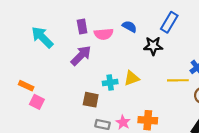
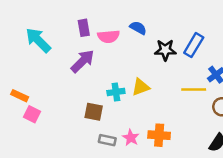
blue rectangle: (169, 22) -> (194, 45), moved

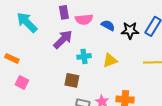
blue semicircle: (138, 28) -> (108, 25), moved
cyan cross: (116, 92) -> (84, 56), moved
orange rectangle: (20, 96) -> (12, 58), moved

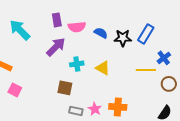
yellow triangle: (110, 60) -> (103, 68), turned 49

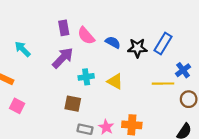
pink semicircle: (77, 27) -> (86, 36), turned 54
cyan arrow: (20, 30) -> (23, 49), moved, size x0.7

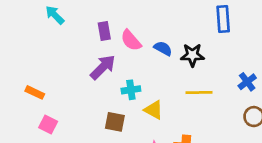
blue rectangle: (163, 43) -> (223, 19), moved, turned -35
cyan arrow: (23, 49) -> (55, 15), moved
yellow triangle: (115, 81) -> (154, 110), moved
yellow line: (163, 84) -> (199, 92), moved

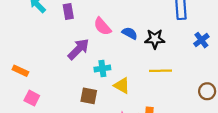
purple rectangle: (104, 31) -> (68, 12), moved
blue cross: (247, 82) -> (201, 40), moved

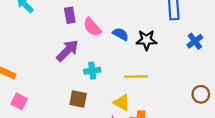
purple rectangle: (68, 12) -> (70, 15), moved
yellow line: (160, 71) -> (136, 77), moved
yellow triangle: (122, 86) -> (122, 103), moved

